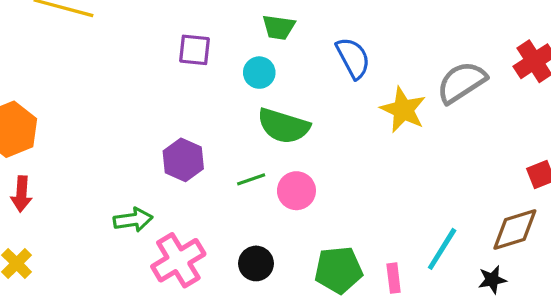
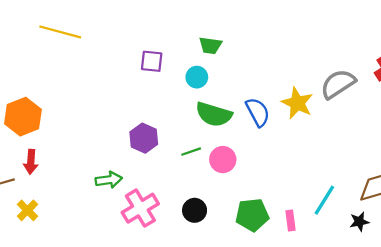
blue semicircle: (353, 58) -> (258, 112), moved

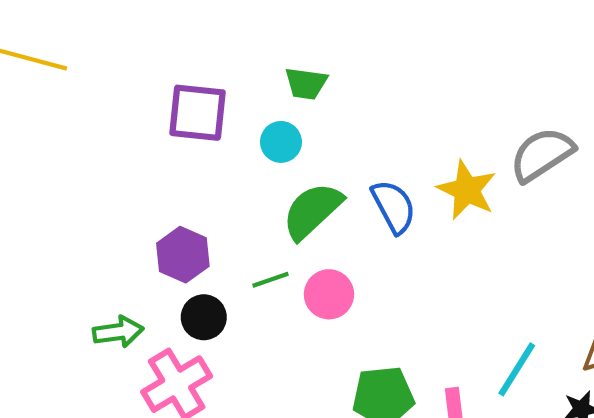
purple square: (152, 61) -> (197, 113), size x1.4
green semicircle: (214, 114) -> (312, 211), turned 120
black circle: (195, 210) -> (204, 317), moved

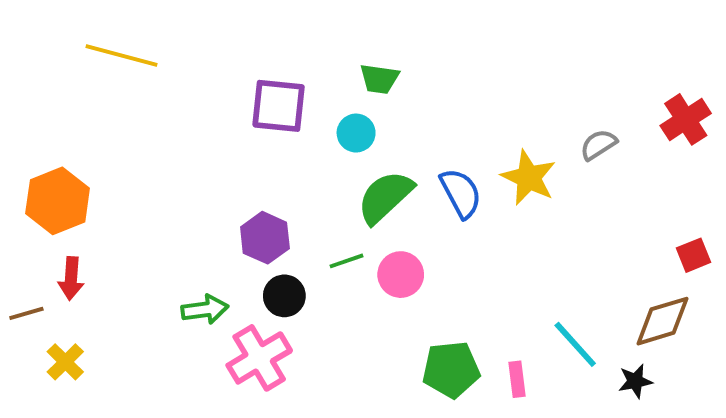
gray semicircle: (542, 154) -> (598, 145), size x0.6
cyan line: (517, 369) -> (575, 344), turned -74

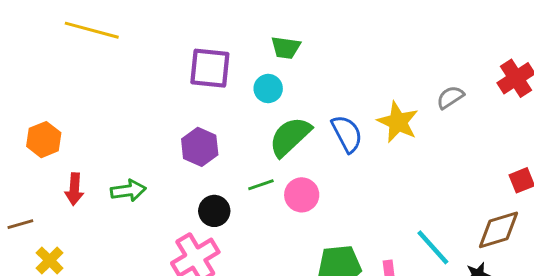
orange hexagon: (58, 201) -> (44, 140), size x0.7
purple hexagon: (265, 238) -> (200, 147), moved
red arrow: (71, 278) -> (74, 189), moved
green arrow: (205, 309) -> (128, 191), moved

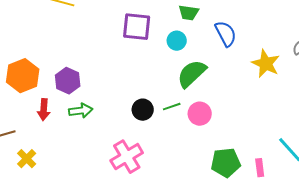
blue semicircle: (347, 134) -> (226, 34), moved
orange hexagon: (44, 140) -> (23, 76), size x1.4
purple hexagon: (200, 147) -> (68, 81), moved
black circle: (214, 211) -> (143, 110), moved

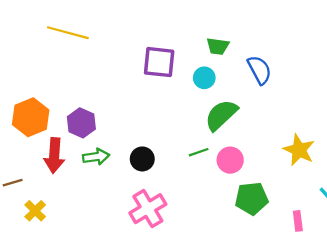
yellow star: (266, 64) -> (299, 150), moved
red arrow: (44, 110) -> (54, 156), size x1.4
black circle: (143, 110) -> (142, 159), moved
green pentagon: (226, 163) -> (252, 198), moved

